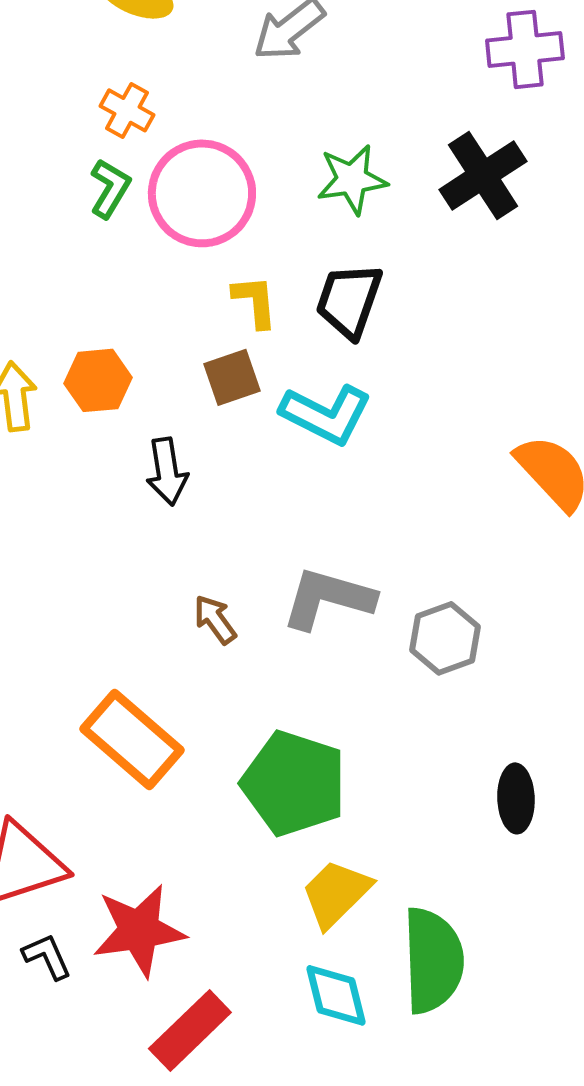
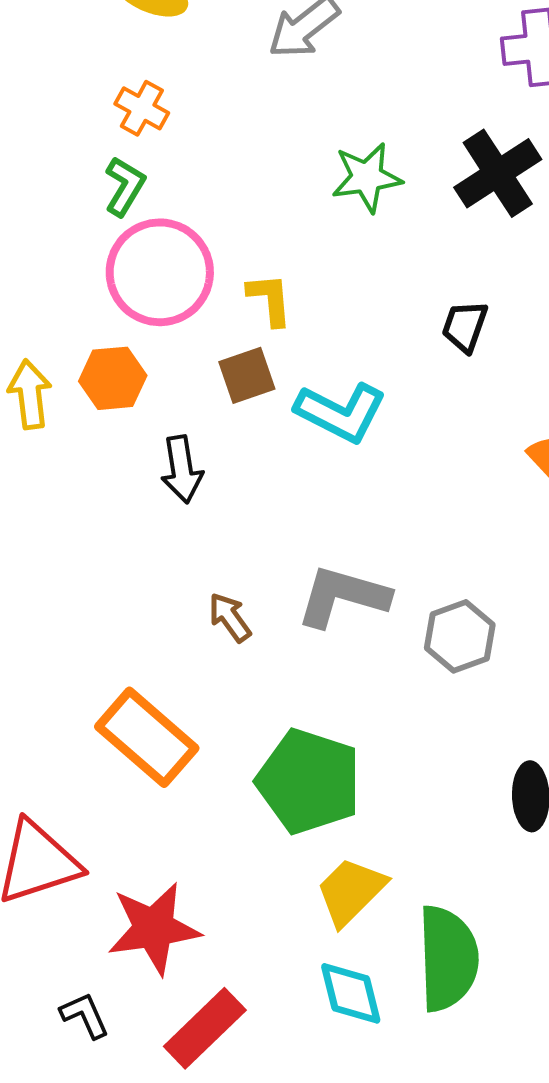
pink circle: (202, 193) -> (160, 272), moved
black trapezoid: (349, 300) -> (465, 326), moved, size x0.7
black L-shape: (47, 956) -> (85, 1015), moved

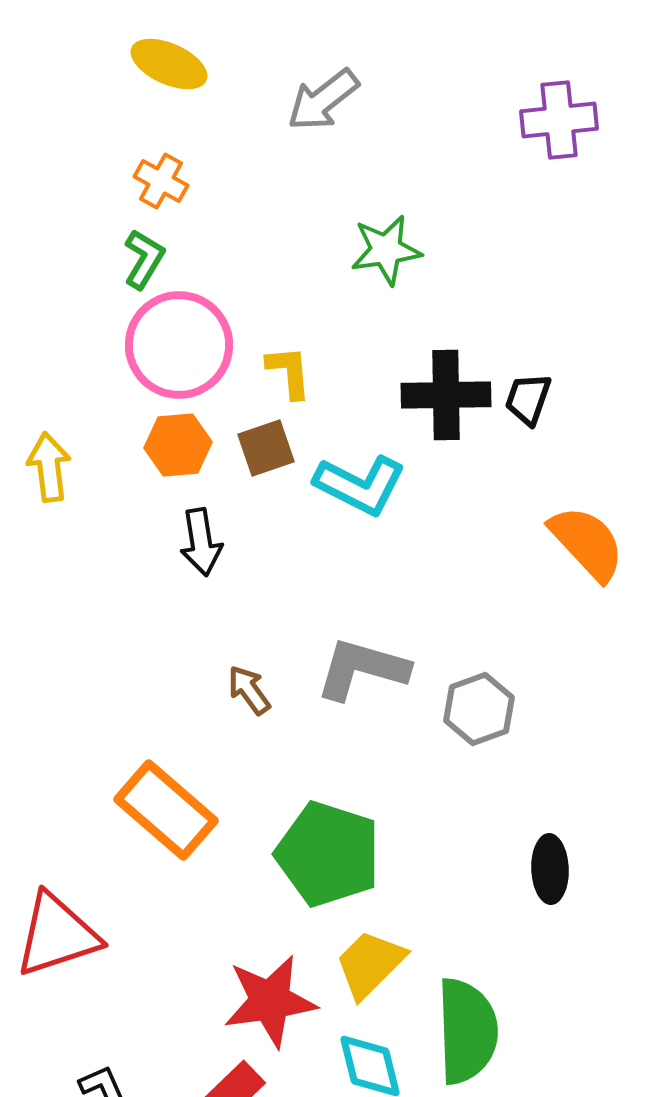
black cross: (498, 173) -> (446, 395), moved, turned 32
black trapezoid: (465, 326) -> (528, 399), moved
orange hexagon: (113, 378) -> (178, 445), moved
red star: (154, 928) -> (270, 1001), moved

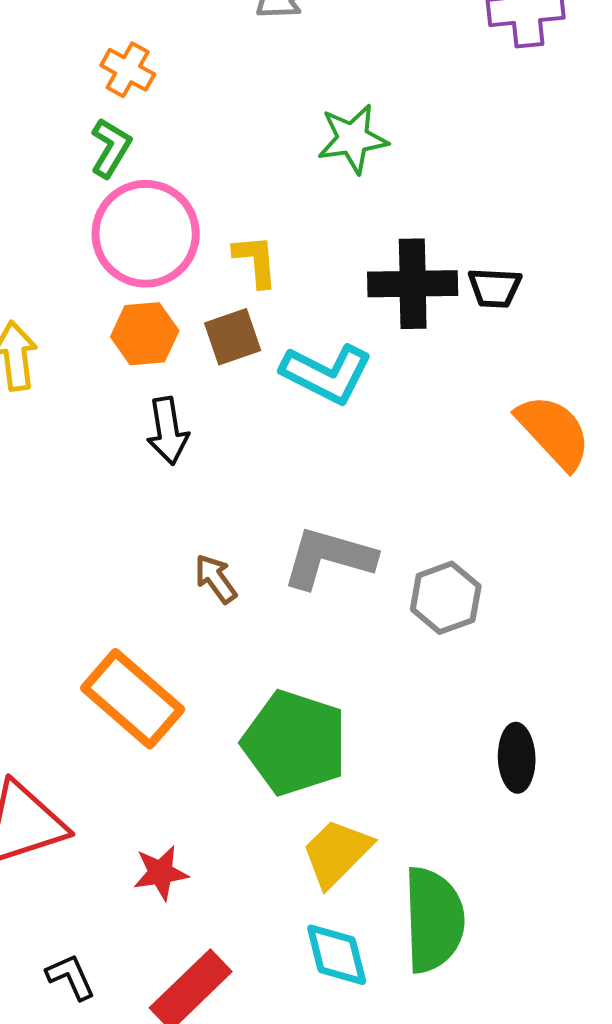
black trapezoid: (528, 399) -> (495, 288), turned -106
red star: (270, 1001) -> (161, 873), moved, size x0.6

